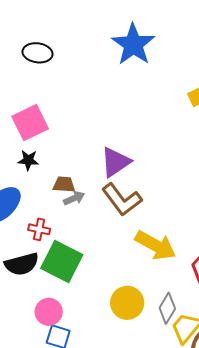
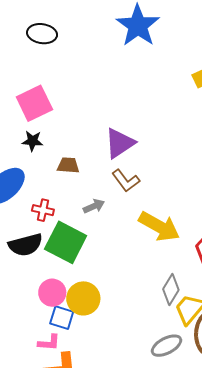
gray arrow: (74, 198) -> (94, 206), moved
brown L-shape: (122, 200) -> (126, 181), size x0.7
yellow circle: (127, 303) -> (83, 298), moved

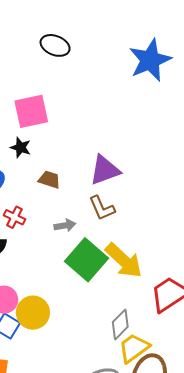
green square: (66, 242) -> (87, 260), moved

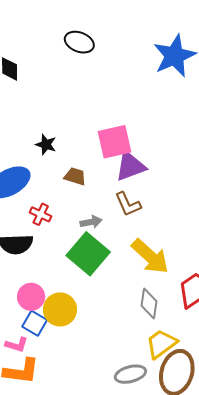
pink square: (31, 111) -> (114, 142), moved
green square: (87, 260) -> (88, 254), moved
gray diamond: (120, 324) -> (149, 304), moved, turned -36

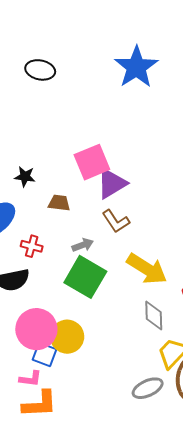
pink circle: (31, 297) -> (36, 329), size x1.5

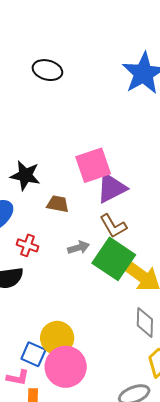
black star: (25, 177) -> (25, 175), size x1.4
green square: (85, 277) -> (114, 259), moved
pink circle: (36, 329) -> (66, 367), moved

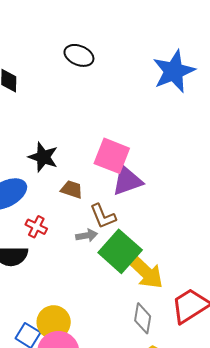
pink square: (93, 165) -> (112, 156), turned 33
brown L-shape: (113, 226) -> (103, 216), moved

